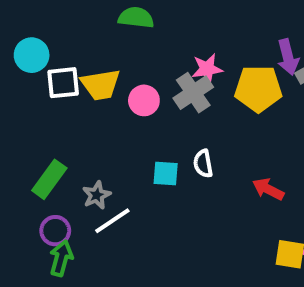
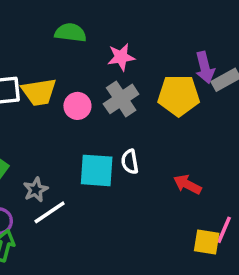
pink star: (207, 69) -> (121, 57), moved
cyan square: (166, 173) -> (97, 170), size x1.5

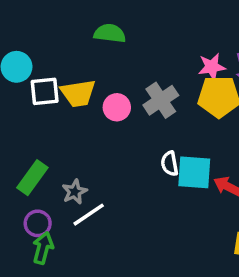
pink star: (121, 57) -> (212, 67), moved
cyan square: (97, 170) -> (194, 172), moved

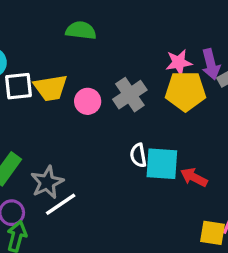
gray star: (75, 192) -> (47, 182), size x1.4

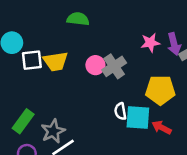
yellow pentagon: (185, 91) -> (160, 90), moved
pink circle: (88, 101) -> (95, 65), moved

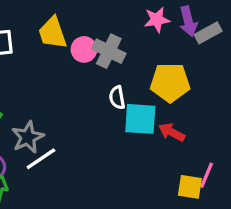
yellow trapezoid: (56, 61) -> (53, 33), moved, turned 80
gray cross: (114, 66) -> (109, 51), turned -30
white semicircle: (120, 111) -> (117, 97), moved

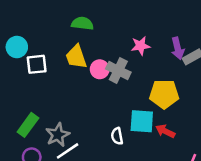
pink star: (157, 20) -> (141, 46), moved
white semicircle: (117, 97) -> (117, 136), moved

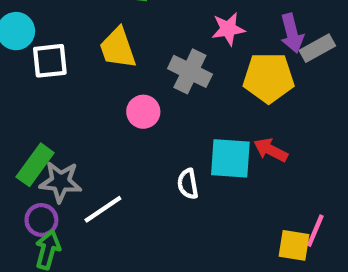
pink circle: (100, 69) -> (143, 112), moved
yellow pentagon: (164, 94) -> (269, 78), moved
red arrow: (165, 131) -> (271, 150), moved
gray star: (58, 135) -> (61, 182), moved, turned 30

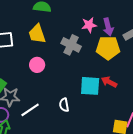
purple arrow: (292, 33) -> (108, 27), moved
pink circle: (143, 112) -> (37, 65), moved
white semicircle: (188, 184) -> (64, 105), moved

